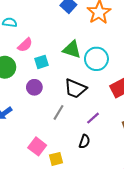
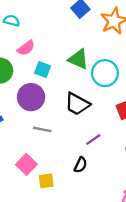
cyan square: (42, 62) -> (42, 69), turned 32
purple circle: (34, 87) -> (31, 97), size x1.5
gray line: (59, 112) -> (42, 129), moved, turned 63

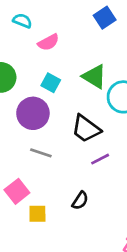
pink semicircle: (26, 48) -> (48, 42), moved
purple line: (93, 140) -> (100, 159), moved

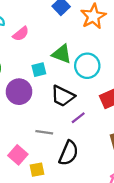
cyan square: (51, 83) -> (39, 70), moved, turned -32
gray line: (41, 153) -> (44, 132), moved
black semicircle: (80, 201) -> (69, 153), size x1.6

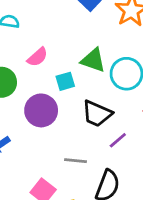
pink semicircle: (21, 34) -> (37, 57), moved

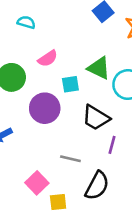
purple line: (118, 140) -> (112, 145), turned -42

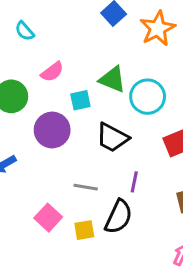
cyan semicircle: (26, 22) -> (25, 31), turned -144
purple line: (112, 145) -> (134, 182), moved
yellow square: (58, 202) -> (84, 230), moved

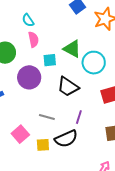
cyan semicircle: (25, 31) -> (28, 20), moved
pink semicircle: (52, 72) -> (33, 40), turned -70
black semicircle: (119, 217) -> (66, 139), turned 35

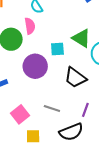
pink semicircle: (33, 40) -> (30, 26), moved
pink square: (20, 134) -> (20, 114), moved
yellow square: (43, 145) -> (33, 136), moved

